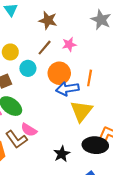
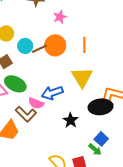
brown line: (45, 48) -> (39, 49), moved, turned 35
blue arrow: (67, 89) -> (52, 93), moved

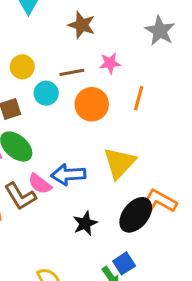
orange line: (84, 45) -> (139, 98), moved
brown line: (39, 49) -> (72, 72), moved
black ellipse: (101, 107) -> (136, 215), turned -60

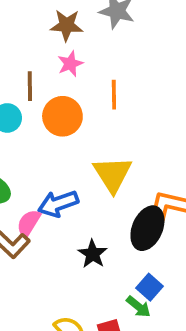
brown star: (82, 25) -> (67, 25), moved
brown line: (72, 72) -> (30, 86), turned -65
pink semicircle: (40, 184) -> (29, 223), turned 100

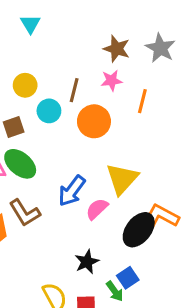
orange line: (114, 95) -> (142, 101), moved
blue arrow: (58, 204) -> (72, 191), turned -48
pink semicircle: (29, 223) -> (97, 209), moved
black star: (93, 254) -> (87, 262), moved

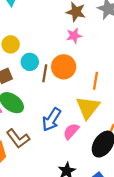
brown line: (74, 90) -> (45, 73), moved
orange line: (142, 101) -> (96, 81), moved

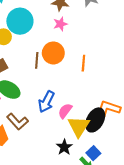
cyan circle: (30, 62) -> (20, 21), moved, size x1.6
yellow triangle: (88, 108) -> (79, 126), moved

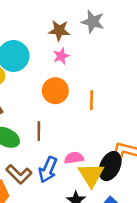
brown line: (37, 60) -> (39, 131), moved
blue arrow: (46, 102) -> (48, 170), moved
pink semicircle: (65, 111) -> (74, 158), turned 49

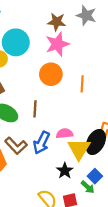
pink star: (61, 56) -> (57, 44), size x1.6

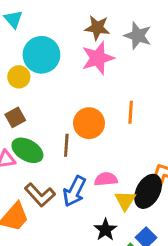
gray star: (86, 15) -> (138, 36), moved
orange circle: (51, 74) -> (89, 123), moved
yellow triangle: (79, 149) -> (125, 200), size x0.7

